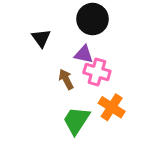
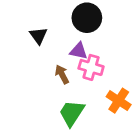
orange cross: (112, 107) -> (119, 101), moved

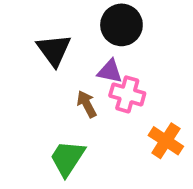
black triangle: (39, 36) -> (54, 50), size x1.4
green trapezoid: (72, 113) -> (67, 158), moved

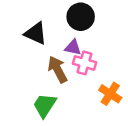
black triangle: (54, 50) -> (36, 33), turned -30
brown arrow: (87, 104) -> (57, 69), size x1.5

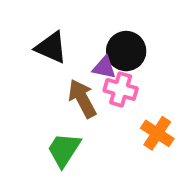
black circle: (81, 17) -> (126, 51), moved

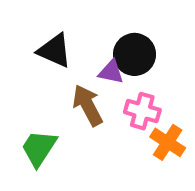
pink cross: (121, 89) -> (142, 111), moved
green trapezoid: (64, 150) -> (39, 148), moved

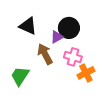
purple triangle: (111, 72) -> (57, 37), turned -40
orange cross: (168, 142) -> (86, 73), turned 30

